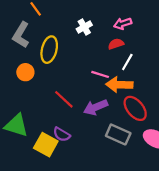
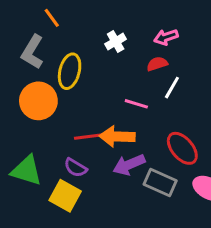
orange circle: (25, 72) -> (38, 101), size x1.6
orange arrow: (119, 85) -> (117, 136), moved
red line: (64, 99) -> (89, 136), turned -50
purple arrow: (96, 107) -> (129, 165), moved
purple semicircle: (62, 134) -> (76, 168), moved

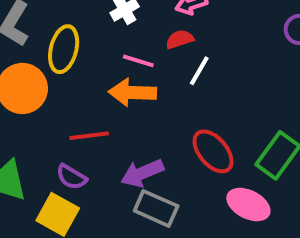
pink line: (136, 104) -> (138, 61), moved
orange arrow: (117, 136) -> (132, 92), moved
gray rectangle: (160, 182) -> (156, 208), moved

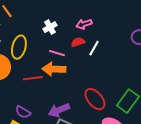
white line: (199, 71) -> (94, 48), moved
red line: (89, 136) -> (33, 78), moved

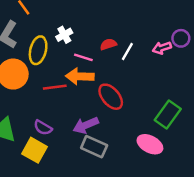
pink arrow: (84, 24) -> (162, 48), moved
white cross: (50, 27) -> (64, 35), moved
red ellipse: (95, 99) -> (111, 97), moved

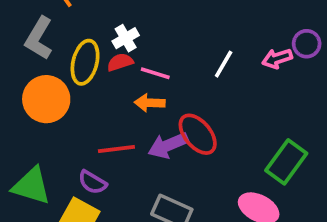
red semicircle: (108, 44) -> (120, 62), moved
orange arrow: (80, 76) -> (150, 103), size x0.7
red line: (55, 87) -> (116, 149), moved
purple arrow: (86, 125) -> (168, 145), moved

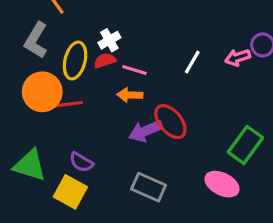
red line: (116, 149) -> (67, 104), moved

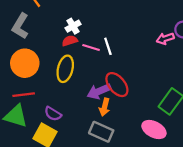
yellow ellipse: (75, 61) -> (65, 69), moved
white line: (192, 62) -> (108, 46), moved, turned -48
orange arrow: (130, 95) -> (105, 107), moved, turned -78
red line: (67, 104) -> (24, 95), moved

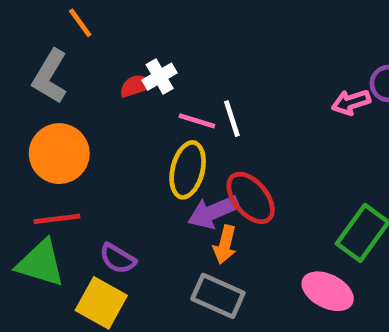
red semicircle: (70, 41) -> (136, 86), moved
yellow ellipse: (65, 69) -> (188, 170), moved

